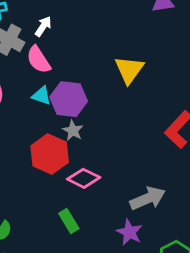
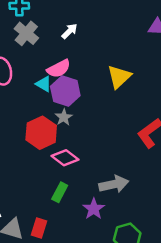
white arrow: (43, 26) -> (69, 31), moved
pink semicircle: (38, 60) -> (59, 69), moved, turned -95
green rectangle: (69, 221) -> (60, 192), moved, turned 48

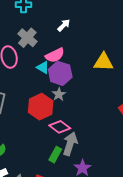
gray cross: (26, 33) -> (27, 38), moved
yellow triangle: (119, 77) -> (103, 62), turned 45
gray arrow: (114, 184) -> (70, 144), moved, turned -60

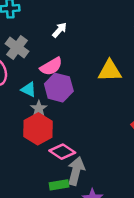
cyan triangle: (43, 67) -> (29, 89), moved
gray star: (59, 94) -> (39, 108), moved
green rectangle: (55, 155) -> (59, 185), turned 56

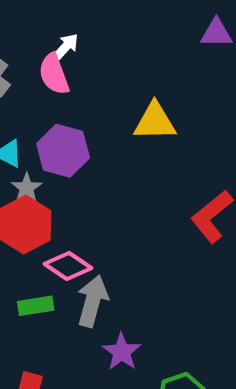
pink semicircle: (51, 66) -> (54, 74), moved, turned 100
green rectangle: (59, 185) -> (36, 306), moved

